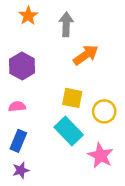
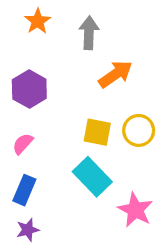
pink semicircle: (17, 106) -> (23, 144), turned -42
yellow circle: (104, 111) -> (139, 130), moved

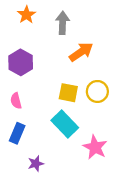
pink semicircle: (23, 144) -> (16, 101), turned -56
purple star: (28, 230) -> (36, 164), moved

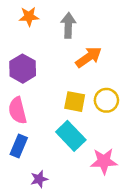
orange star: (26, 15) -> (29, 16), turned 30
pink semicircle: (16, 101) -> (18, 110), size x1.5
pink star: (95, 147) -> (104, 161), turned -30

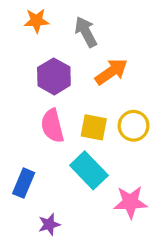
gray arrow: (68, 25) -> (86, 32), turned -30
purple hexagon: (23, 69) -> (54, 76), moved
pink semicircle: (18, 110) -> (52, 126), moved

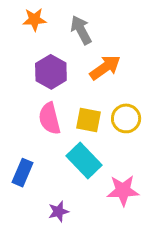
purple star: (49, 224) -> (58, 212), moved

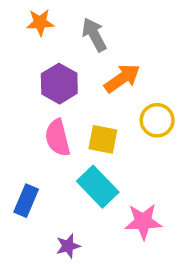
yellow circle: (126, 118) -> (157, 120), moved

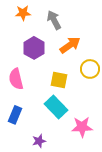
pink semicircle: (58, 138) -> (16, 79), moved

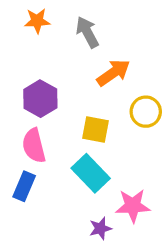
purple hexagon: (34, 48) -> (40, 99), moved
pink semicircle: (16, 79) -> (34, 146), moved
purple star: (39, 141) -> (100, 228), moved

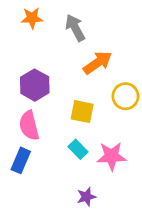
cyan rectangle: (91, 173) -> (78, 149), size x0.6
pink star: (133, 206) -> (111, 156), moved

